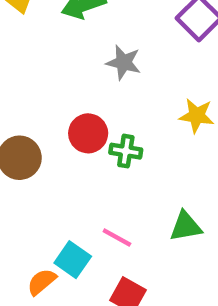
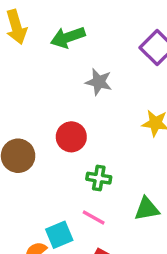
green cross: (126, 151) -> (99, 178), moved
cyan square: (73, 260) -> (59, 235), turned 32

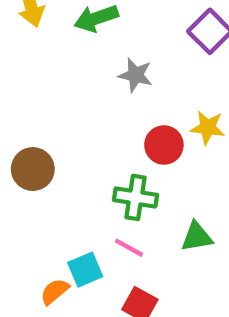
red circle: (71, 137) -> (164, 145), moved
green cross: (99, 178) -> (136, 197), size x1.4

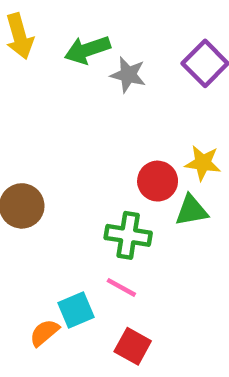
gray star: (136, 75) -> (128, 75), moved
green triangle: (197, 237) -> (191, 210), moved

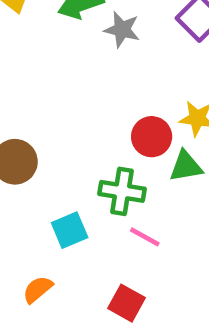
pink line: (121, 287) -> (145, 237), moved
cyan square: (76, 310) -> (70, 230), moved

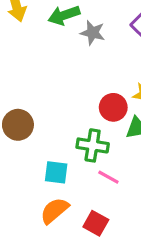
cyan square: (70, 230) -> (56, 172), turned 30
orange semicircle: (38, 289) -> (54, 211), moved, size x1.4

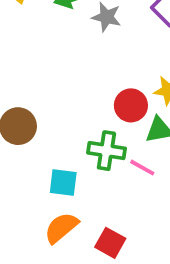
pink line: (108, 177) -> (142, 168), moved

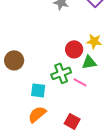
green cross: (106, 151) -> (61, 73), turned -30
red square: (110, 243) -> (72, 121), moved

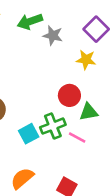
yellow star: (94, 41) -> (86, 60), moved
cyan square: (38, 90) -> (29, 134), moved, turned -35

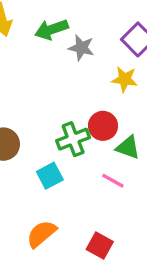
green triangle: (89, 112) -> (128, 147), turned 30
green cross: (53, 126) -> (73, 139), moved

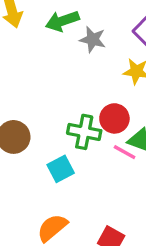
green cross: (73, 139) -> (84, 132), turned 32
pink line: (113, 181) -> (125, 152), moved

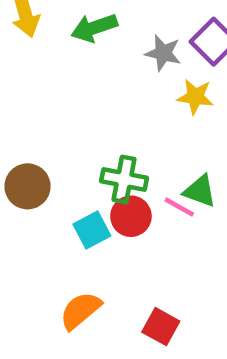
gray star: (93, 39) -> (163, 53), moved
red circle: (114, 118) -> (131, 216), moved

